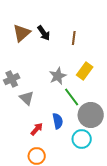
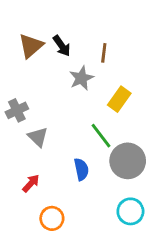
gray star: (58, 76) -> (81, 78), moved
red arrow: (37, 129) -> (31, 183), moved
cyan circle: (82, 139) -> (130, 211), moved

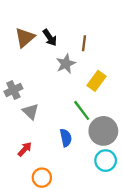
cyan circle: (130, 211) -> (106, 161), moved

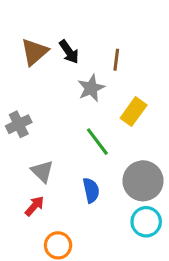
green line: (82, 110) -> (97, 142), moved
gray triangle: (30, 112) -> (42, 171), moved

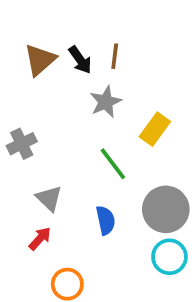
brown line: (116, 60) -> (115, 56), moved

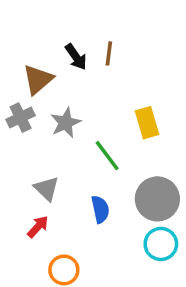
brown triangle: (40, 60) -> (38, 79), moved
gray star: (106, 102) -> (66, 123), moved
yellow rectangle: (155, 129) -> (147, 123), turned -52
gray cross: (22, 144) -> (21, 118), moved

